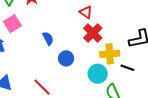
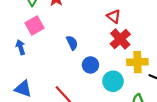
cyan circle: (98, 74) -> (113, 81), moved

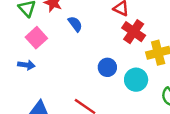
blue semicircle: (72, 43) -> (75, 24), moved
blue arrow: (21, 47) -> (26, 65), turned 128

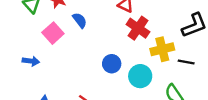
pink square: (36, 38) -> (53, 33), moved

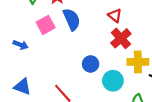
blue semicircle: (80, 20) -> (72, 19), size x1.5

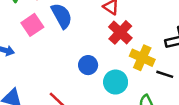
yellow cross: (138, 62) -> (142, 58), turned 30

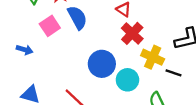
blue circle: (88, 65) -> (102, 64), size x1.5

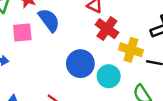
pink square: (50, 26) -> (22, 33), turned 36

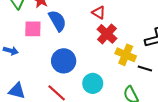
blue circle: (80, 64) -> (64, 61), moved
cyan circle: (109, 76) -> (93, 83), moved

